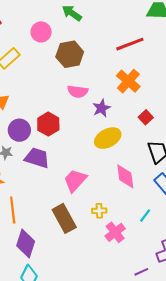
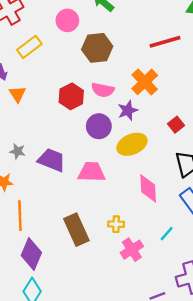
orange cross: (128, 81) -> (145, 82), moved
red hexagon: (48, 124) -> (71, 96), moved
purple circle: (19, 130) -> (99, 126), moved
pink trapezoid: (75, 180) -> (92, 172), moved, turned 45

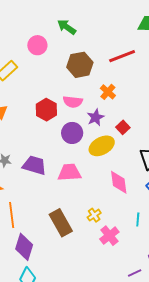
brown hexagon: (97, 48) -> (80, 65), moved
orange cross: (145, 82) -> (108, 92), size x0.7
red square: (176, 125) -> (123, 127), moved
yellow cross: (116, 224) -> (94, 215), turned -32
cyan line: (167, 234) -> (138, 219), turned -32

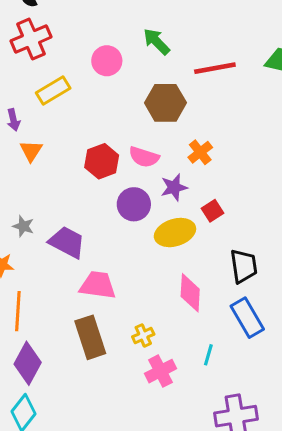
red line: (122, 56) -> (215, 68), moved
pink trapezoid: (69, 173) -> (98, 285), moved

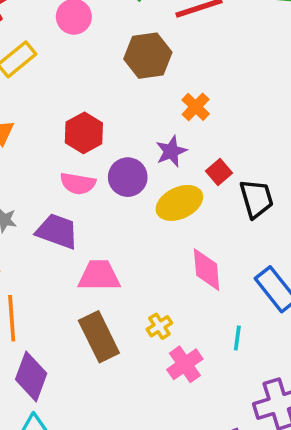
pink semicircle: (144, 157) -> (78, 183), moved
black trapezoid: (244, 266) -> (256, 199), moved

